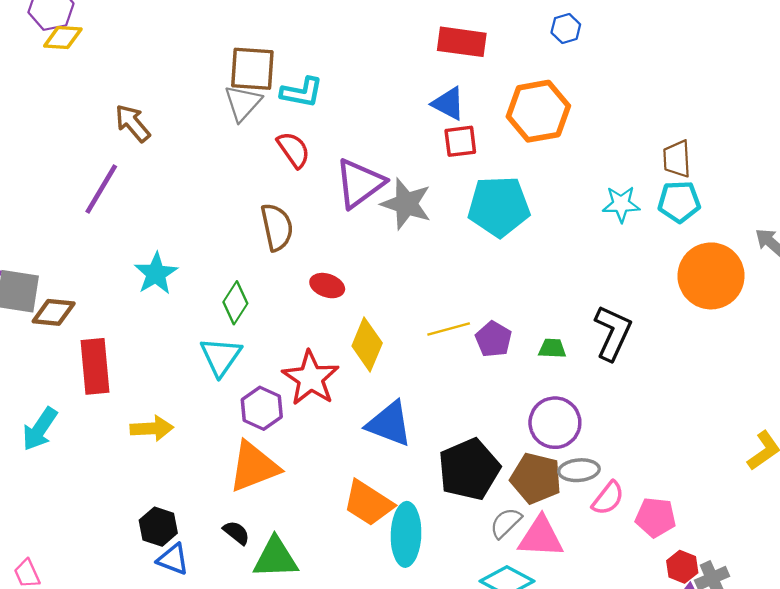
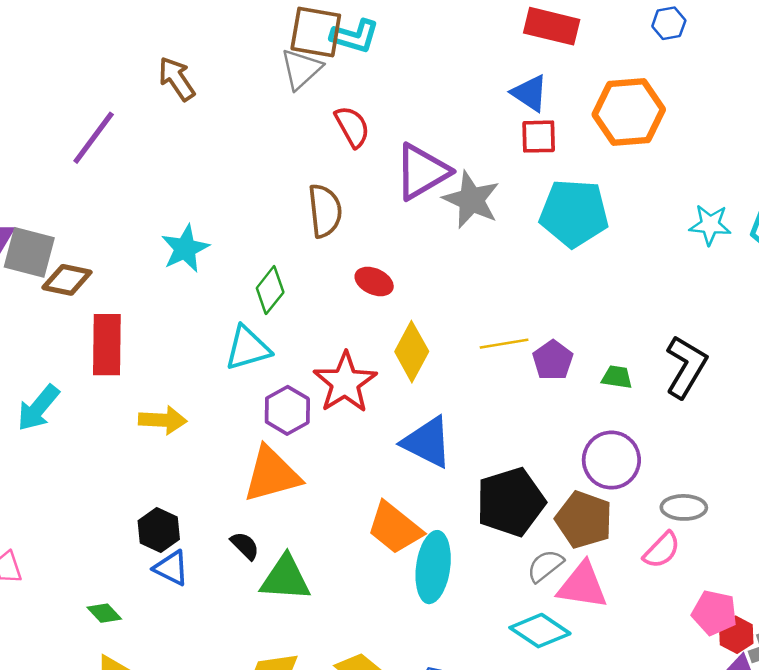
cyan L-shape: (302, 92) -> (355, 36), moved
purple line: (101, 189) -> (94, 138), moved
cyan triangle: (221, 357) -> (248, 348), turned 33
gray ellipse: (579, 470) -> (684, 507), moved
pink pentagon: (656, 517) -> (714, 613), moved

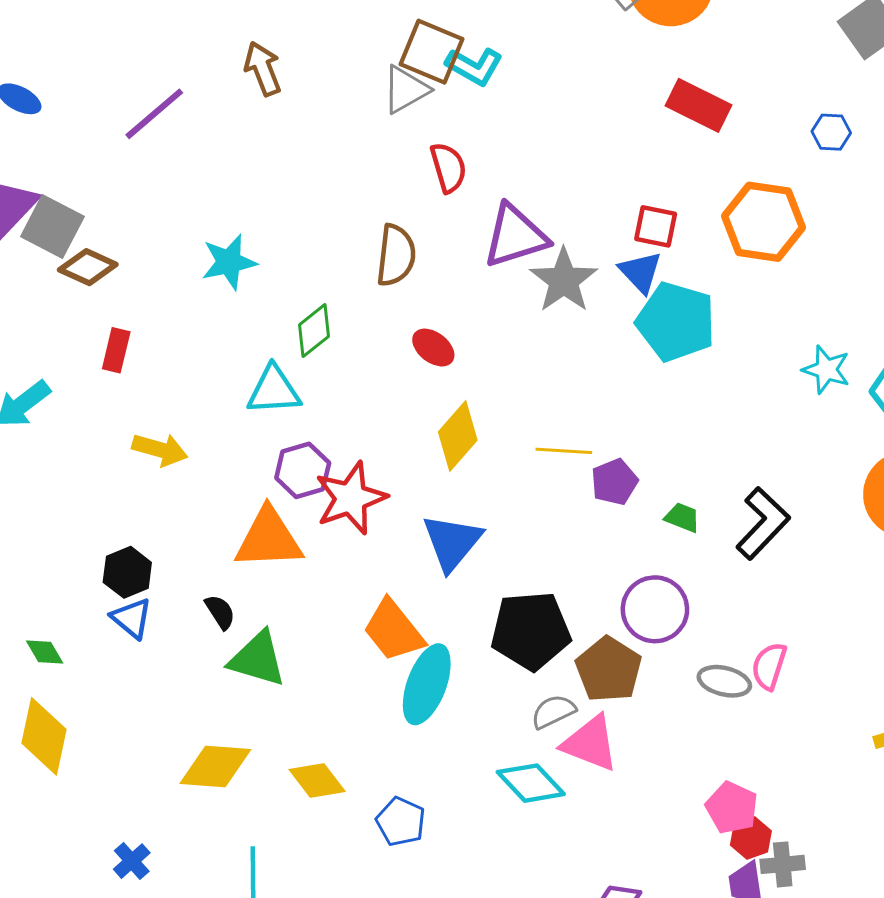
blue triangle: (530, 93) -> (640, 272), moved
red rectangle: (107, 345) -> (116, 350), size x0.6
red star: (345, 382) -> (351, 498), moved
blue triangle: (427, 442) -> (452, 542), turned 30
pink semicircle: (662, 550) -> (769, 666), moved, turned 141

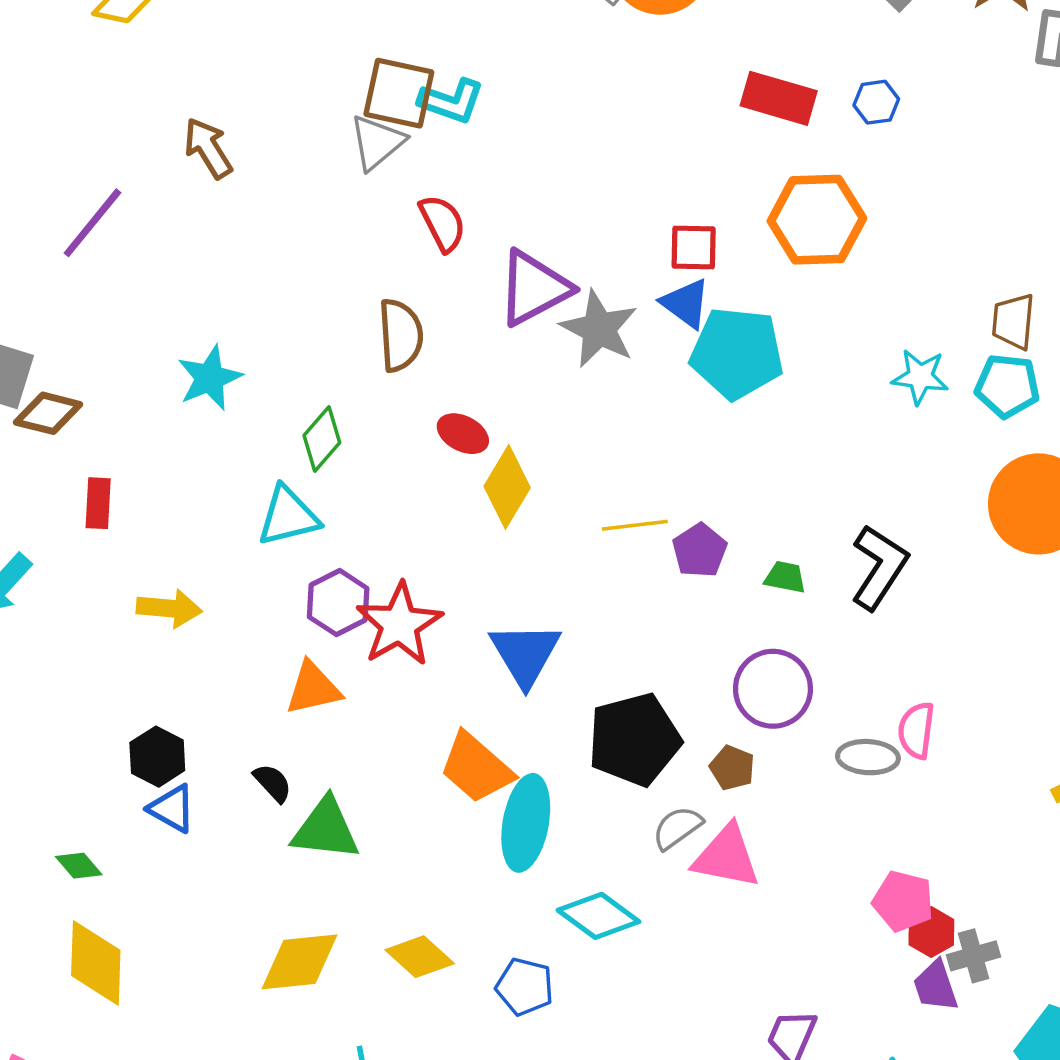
red rectangle: (699, 105) -> (779, 98), moved
yellow diamond: (458, 436) -> (507, 487), moved
orange triangle: (269, 539) -> (313, 688), size x0.7
brown pentagon: (609, 669) -> (732, 768), size x0.6
cyan diamond: (531, 783) -> (598, 916), moved

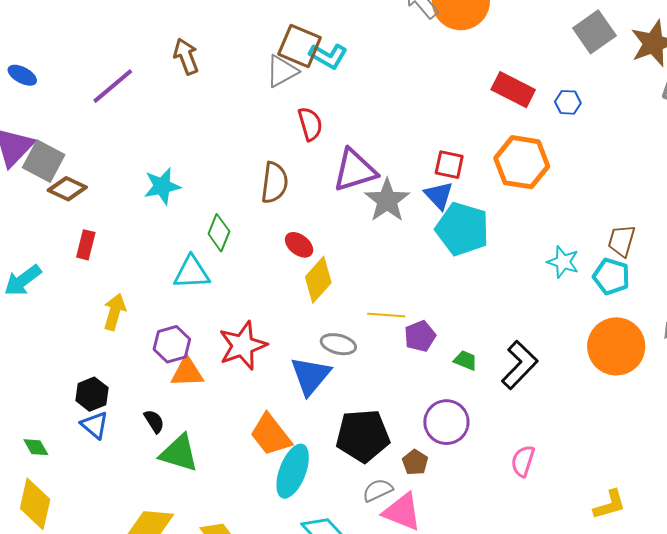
green diamond: (322, 439) -> (219, 233), turned -30
purple hexagon: (338, 603) -> (172, 344), moved
yellow arrow: (169, 608) -> (115, 312), turned -90
gray ellipse: (868, 757) -> (338, 344), moved

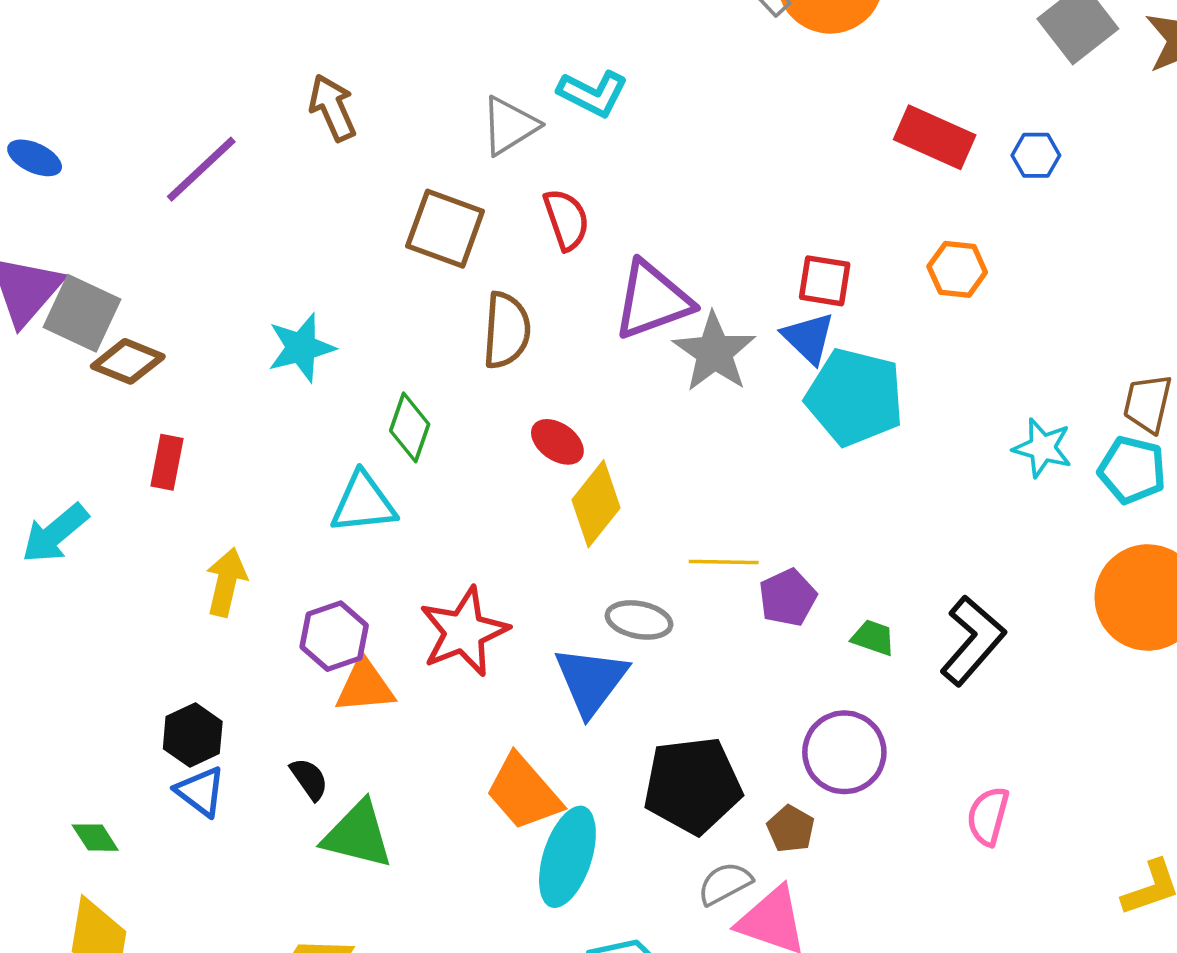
brown square: (300, 46) -> (445, 229), moved
orange hexagon: (522, 162) -> (957, 269), size x0.6

